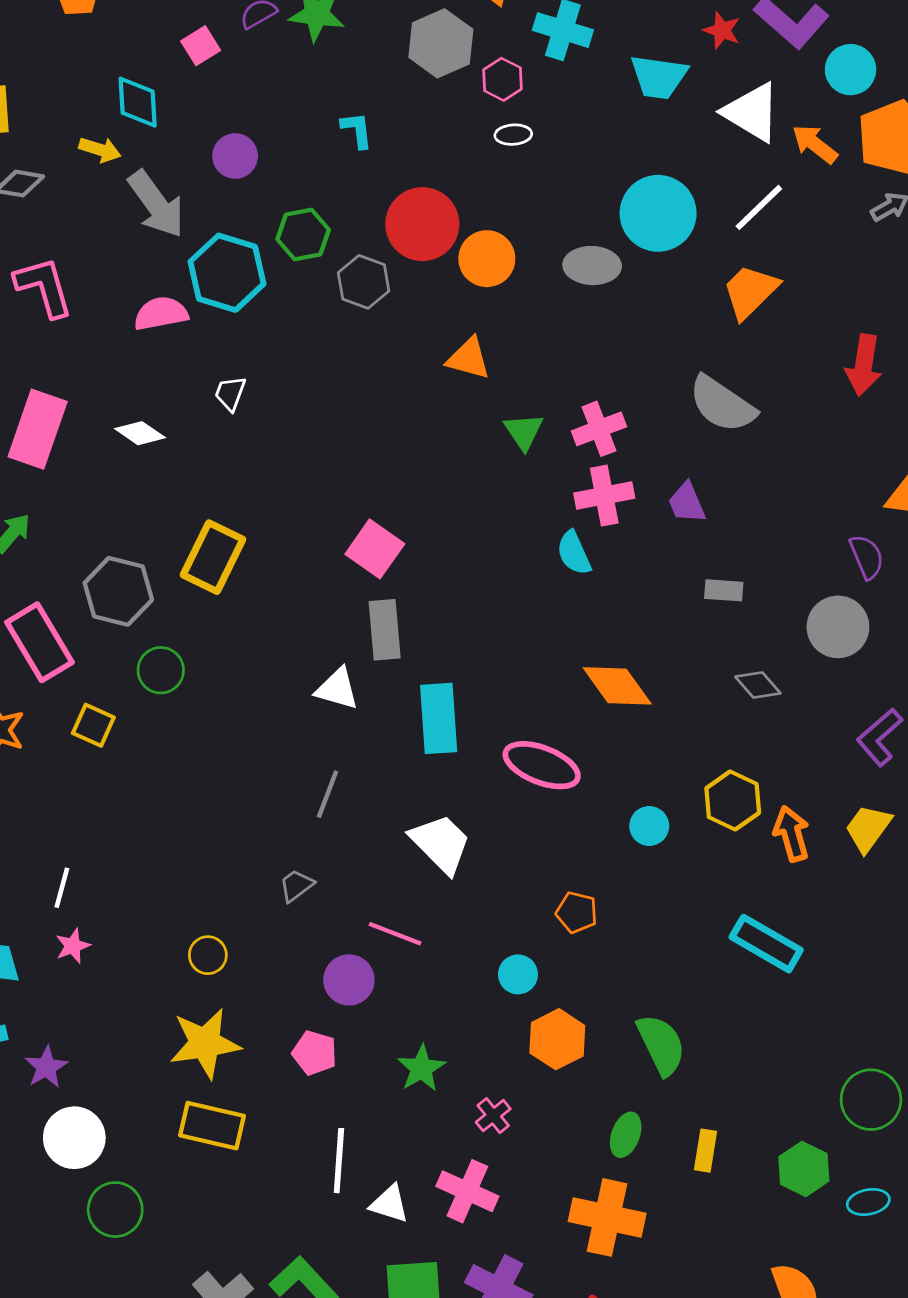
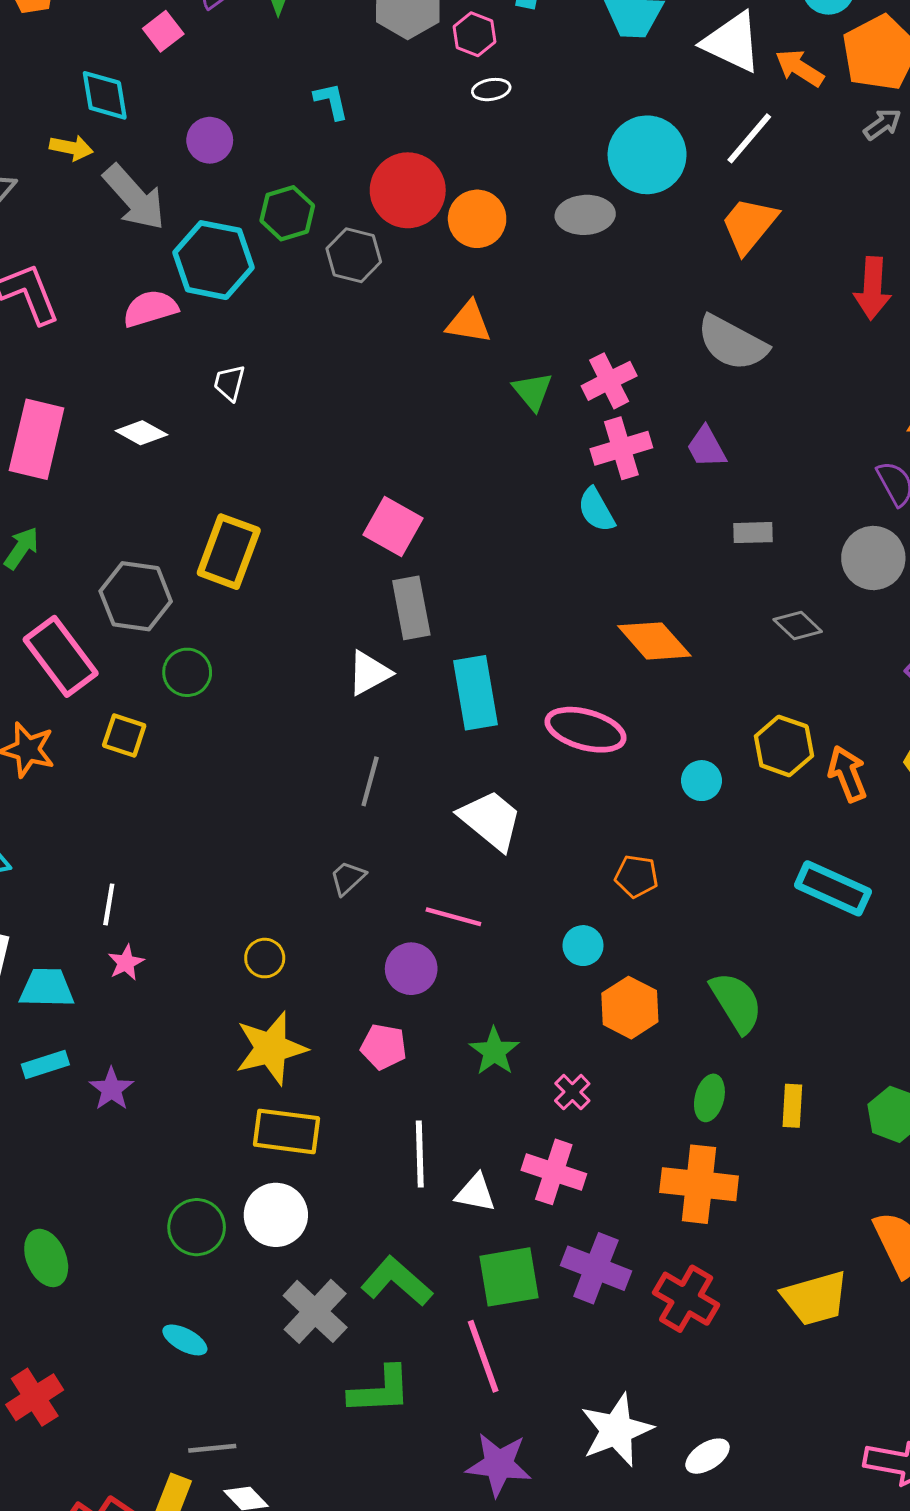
white triangle: (337, 689) -> (369, 673), turned -39
white circle: (74, 1138) -> (276, 1215), moved

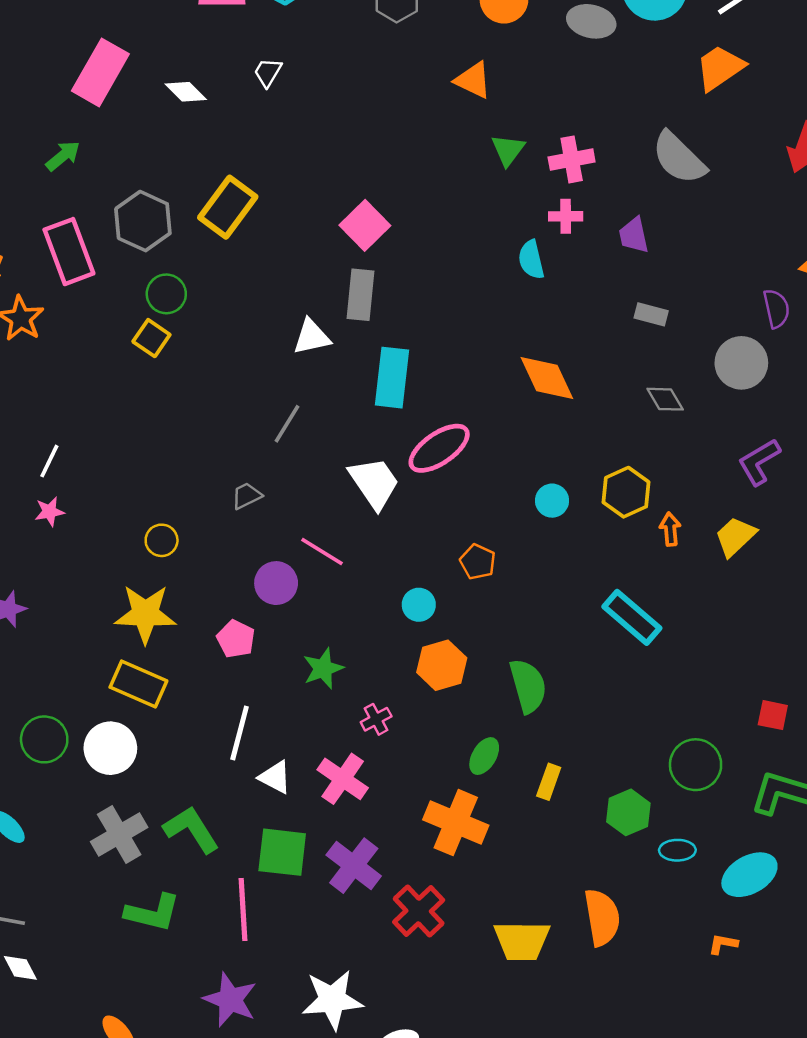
pink cross: (621, 448) -> (566, 216), size x0.7
pink ellipse: (585, 730) -> (439, 448), moved, turned -66
yellow square: (124, 735) -> (151, 338), moved
orange arrow: (847, 774) -> (670, 529), size x0.7

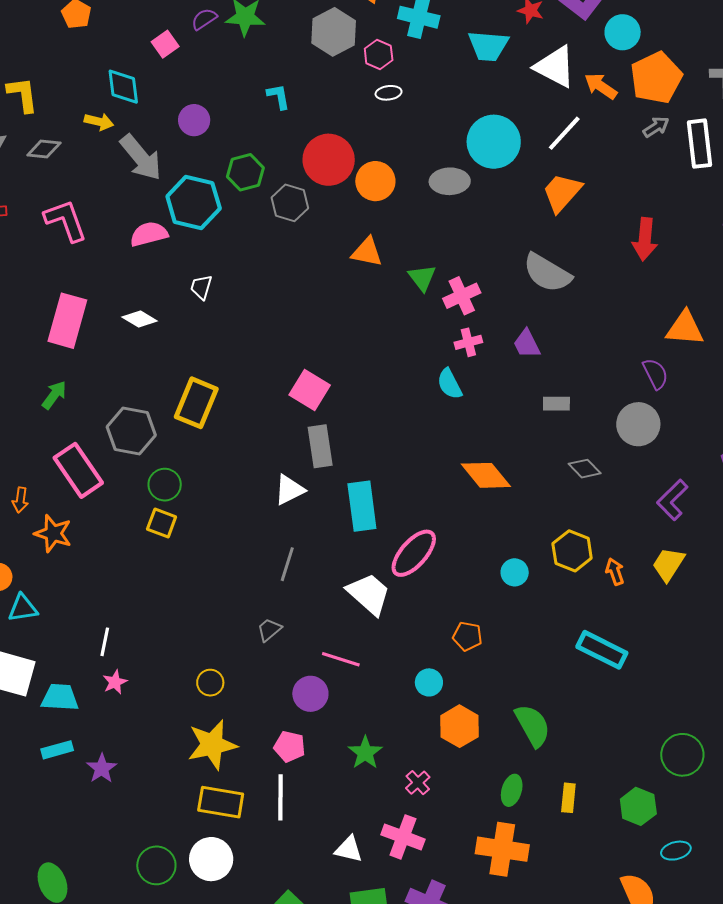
green triangle: (508, 150) -> (422, 278), moved
white line: (240, 733) -> (281, 797), moved
cyan ellipse: (677, 850) -> (676, 851), moved

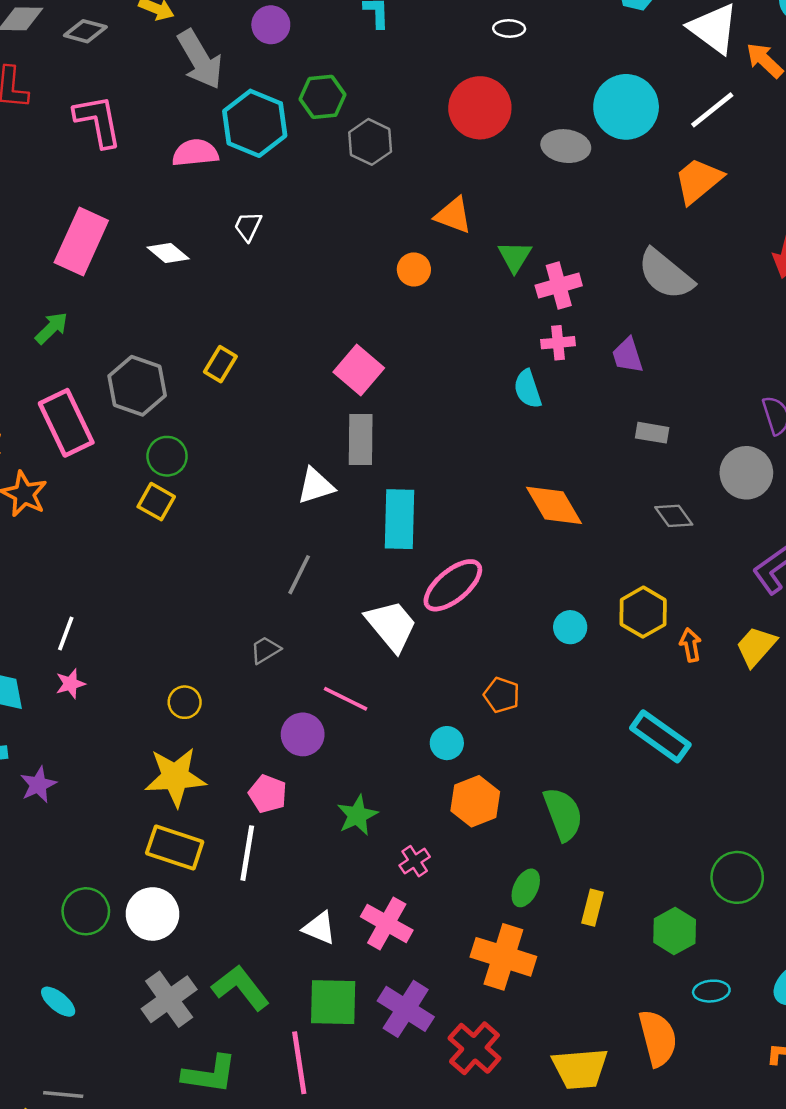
red circle: (329, 160) -> (480, 108), moved
orange circle: (375, 181) -> (414, 269), moved, size x0.7
yellow rectangle: (196, 403) -> (220, 364), size x0.6

